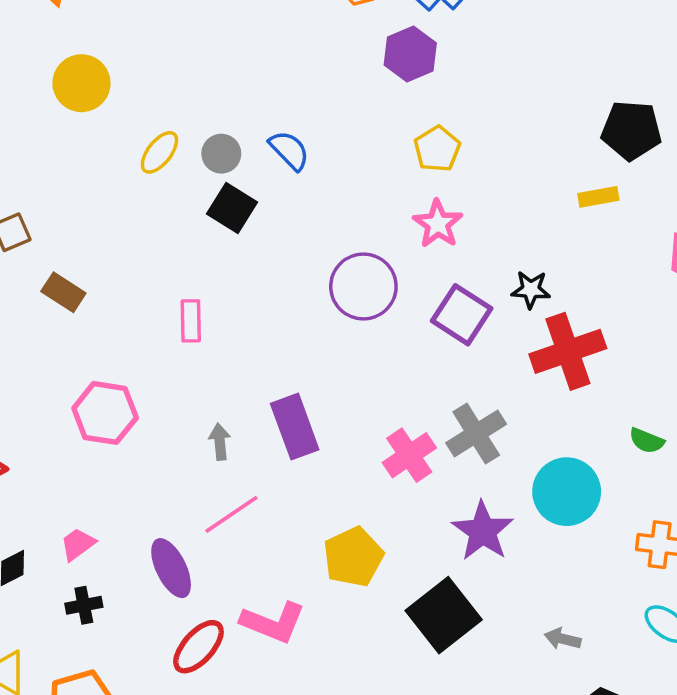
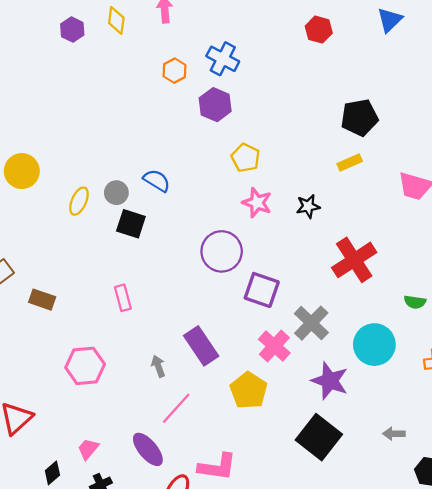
black star: (531, 290) -> (308, 206), moved
purple square: (462, 315) -> (262, 290), moved
yellow pentagon: (353, 557) -> (249, 390), moved

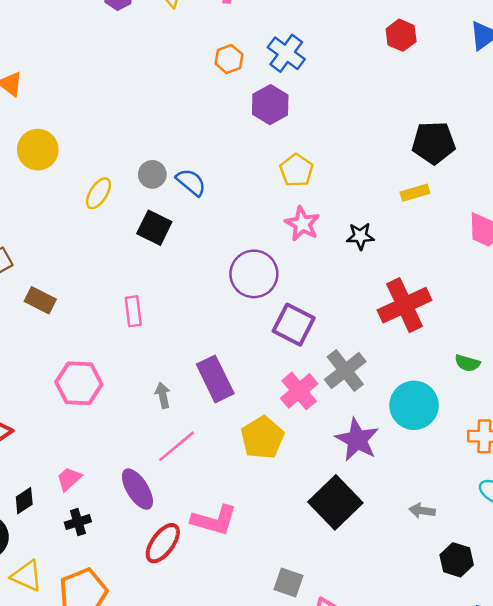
gray circle: (116, 193) -> (152, 174), moved

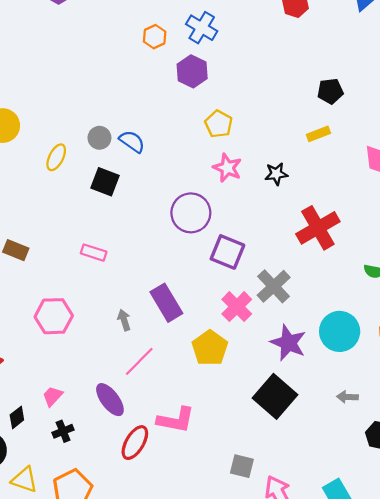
black pentagon: (434, 143) -> (330, 91), size x0.7
pink rectangle: (133, 311) -> (94, 253), turned -60
cyan circle: (414, 405) -> (340, 331), moved

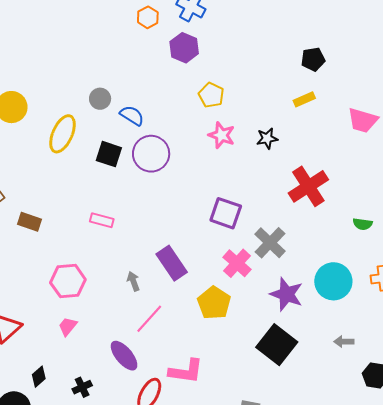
gray circle: (99, 138) -> (100, 99), moved
yellow ellipse: (56, 157) -> (63, 134), size x1.5
purple circle: (191, 213) -> (151, 154), moved
pink trapezoid: (53, 396) -> (68, 326), moved

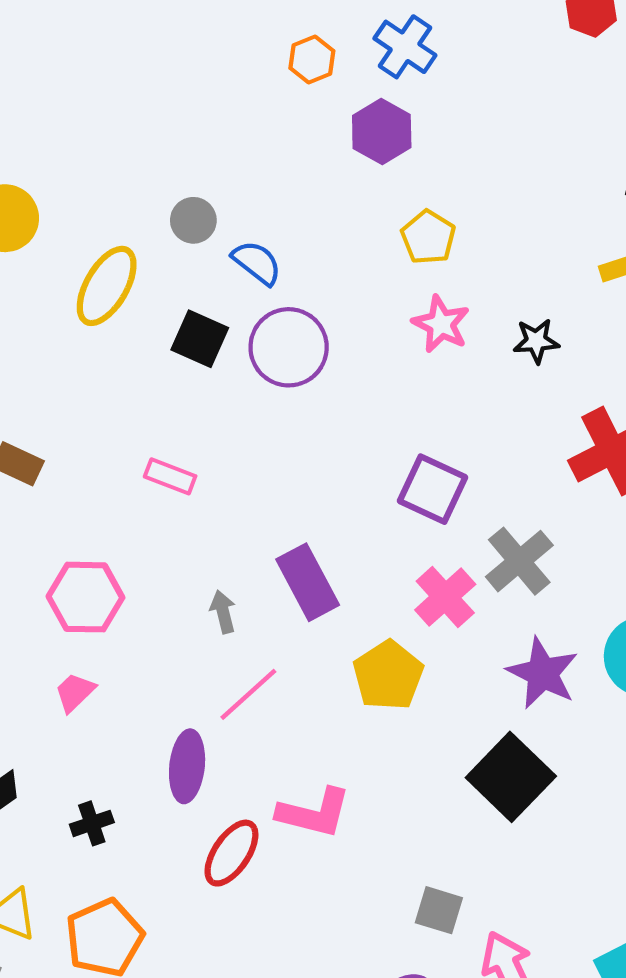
purple ellipse: (124, 356) -> (187, 766), turned 40

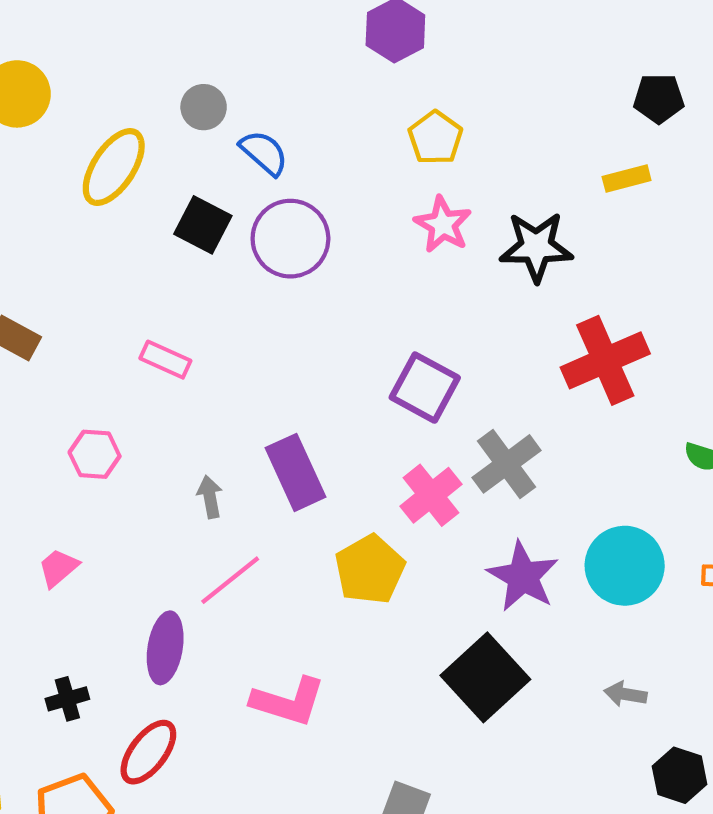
black star: (536, 341) -> (536, 247), size x1.6
pink hexagon: (85, 597) -> (95, 454), moved, size x0.7
red ellipse: (231, 853) -> (148, 752), moved

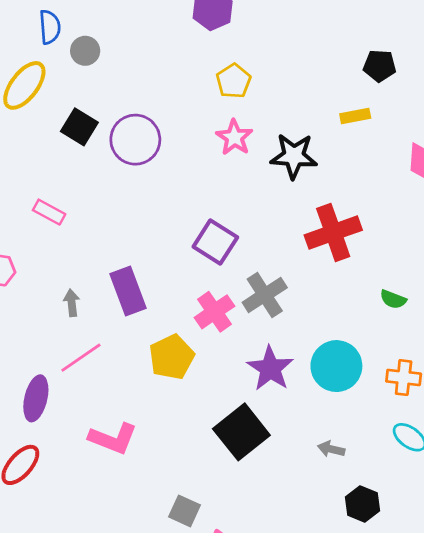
blue semicircle: (264, 153) -> (50, 27), moved, turned 40

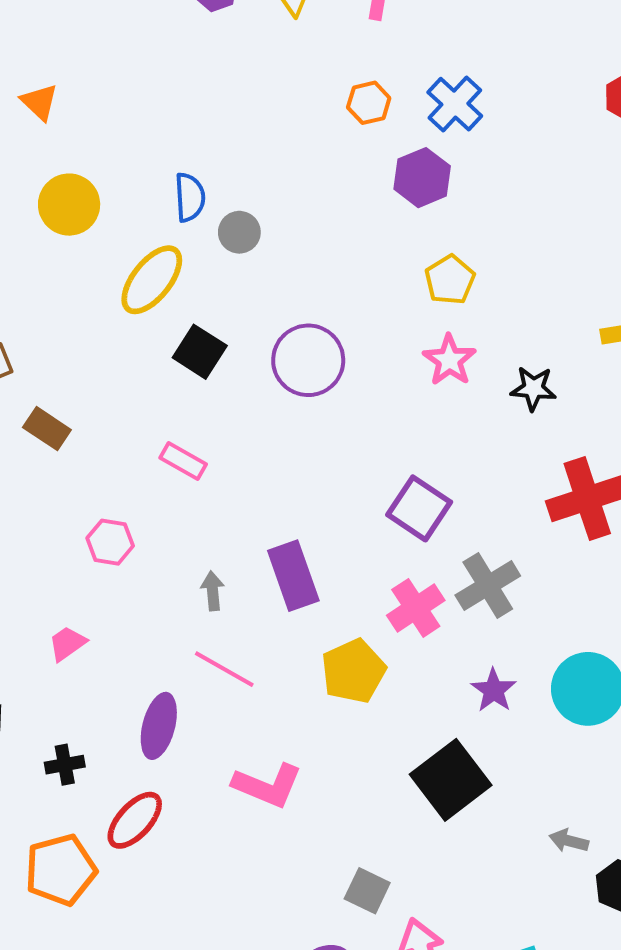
black square: (79, 127) -> (200, 352), moved
black star: (294, 156) -> (533, 388), size x0.7
pink line: (81, 358) -> (224, 669), turned 63
purple star: (270, 368) -> (494, 690), size x0.7
gray arrow: (331, 449) -> (569, 841), moved

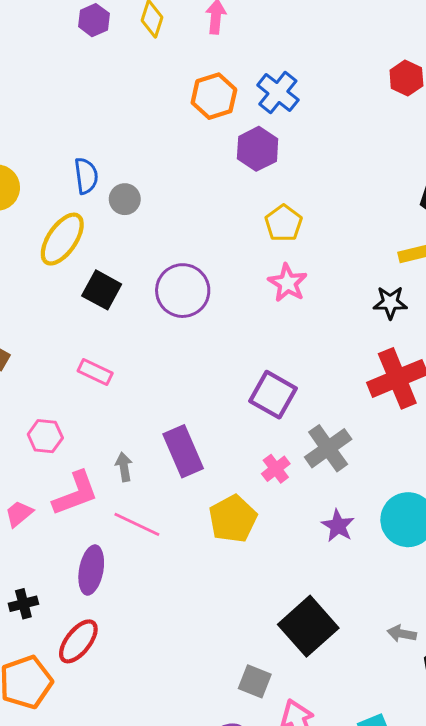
orange hexagon: (369, 103) -> (214, 96), size x1.4
black star: (533, 388) -> (390, 303), moved
pink cross: (416, 608) -> (276, 469), size x0.7
black square: (451, 780) -> (308, 626), moved
pink L-shape: (267, 785) -> (76, 493), moved, turned -39

